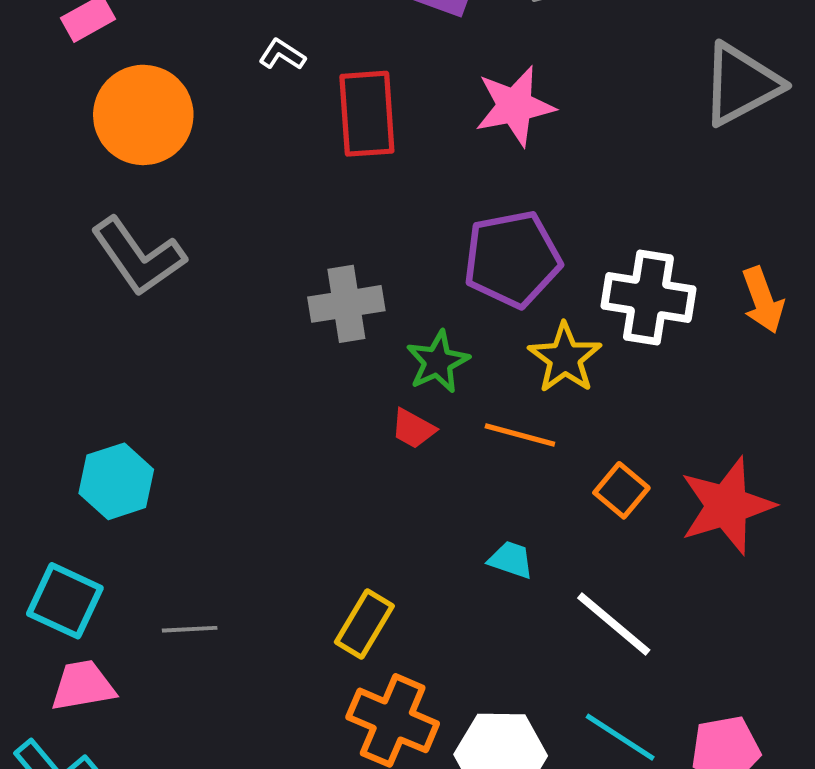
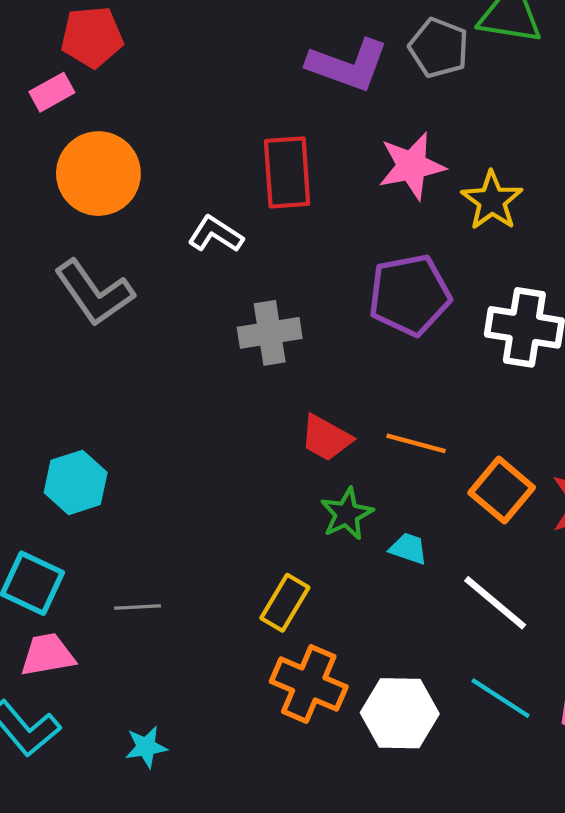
white L-shape: (282, 55) -> (216, 234), moved, size x1.4
yellow star: (565, 358) -> (492, 201), moved
green star: (438, 362) -> (347, 514), moved
red trapezoid: (413, 429) -> (326, 438), size x1.4
orange square: (621, 490) -> (502, 490), size x1.4

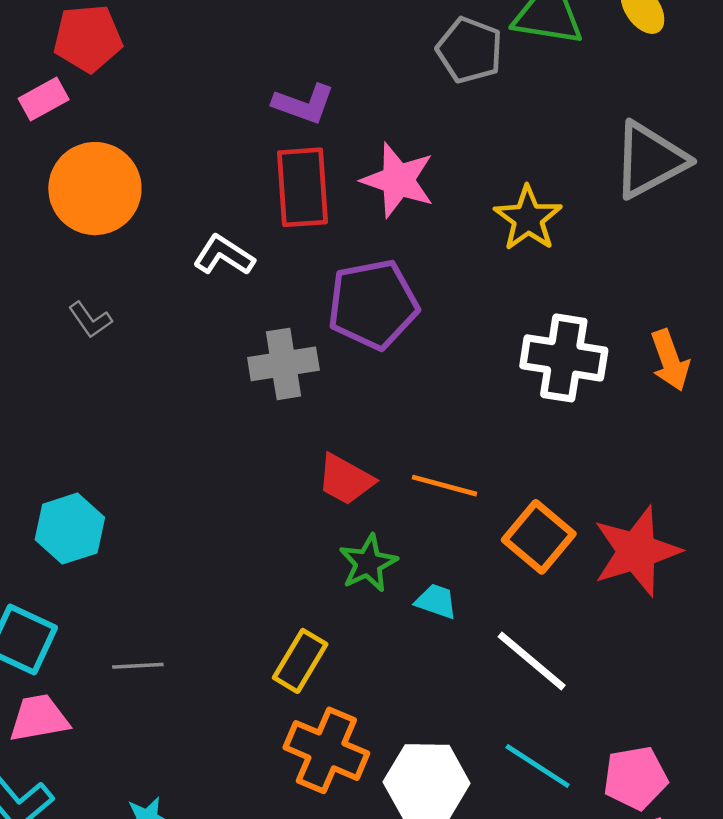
purple L-shape: (348, 65) -> (304, 104), moved, size x0.7
pink star: (412, 166) -> (398, 180), moved, turned 30
gray L-shape: (94, 293) -> (90, 320), size x0.5
purple pentagon: (410, 295) -> (373, 304), moved

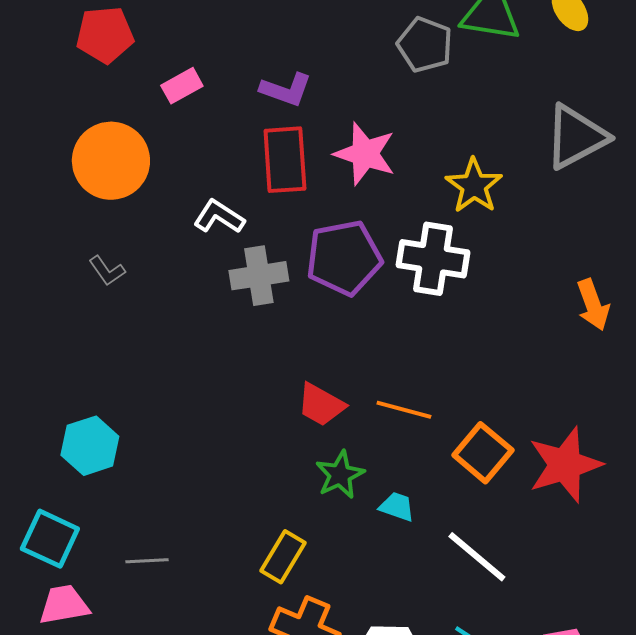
pink rectangle: (44, 99) -> (182, 86), moved
white cross: (564, 358) -> (433, 259), moved
gray cross: (283, 364) -> (259, 276), moved

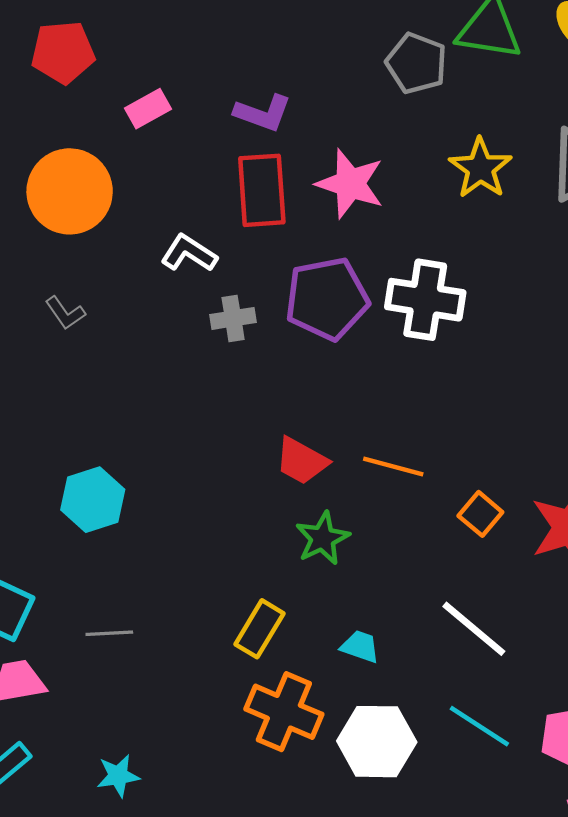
yellow star: (474, 186) -> (480, 168), moved
gray cross: (259, 276) -> (233, 318), size x0.7
cyan hexagon: (90, 446) -> (93, 500), moved
orange square: (483, 453) -> (480, 514), size x0.7
cyan trapezoid: (397, 507) -> (360, 647), moved

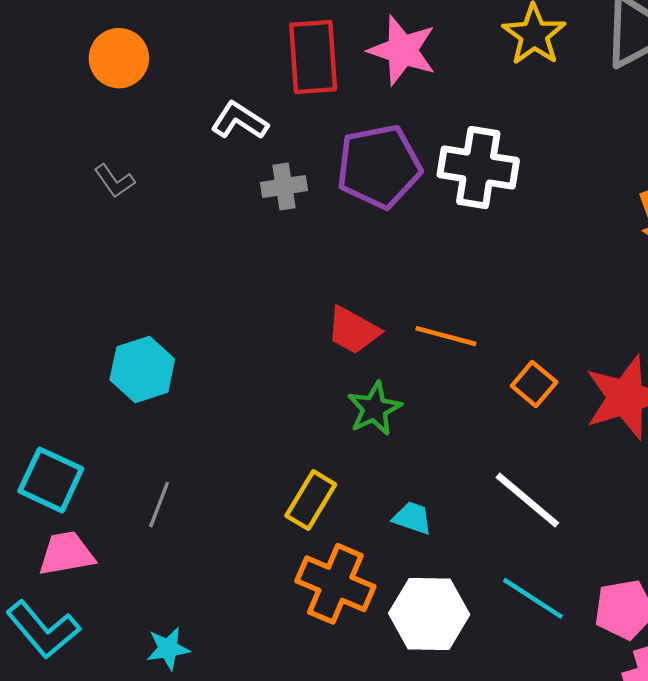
orange circle: (70, 191) -> (119, 58), size x0.7
gray line: (109, 633) -> (159, 505), turned -66

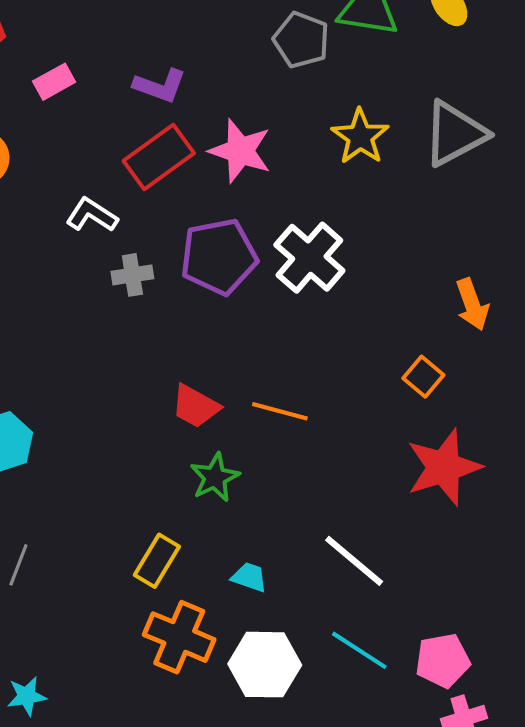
red rectangle: (313, 57) -> (159, 157), turned 58
white cross: (478, 168) -> (309, 258), turned 32
orange square: (534, 384) -> (423, 377), moved

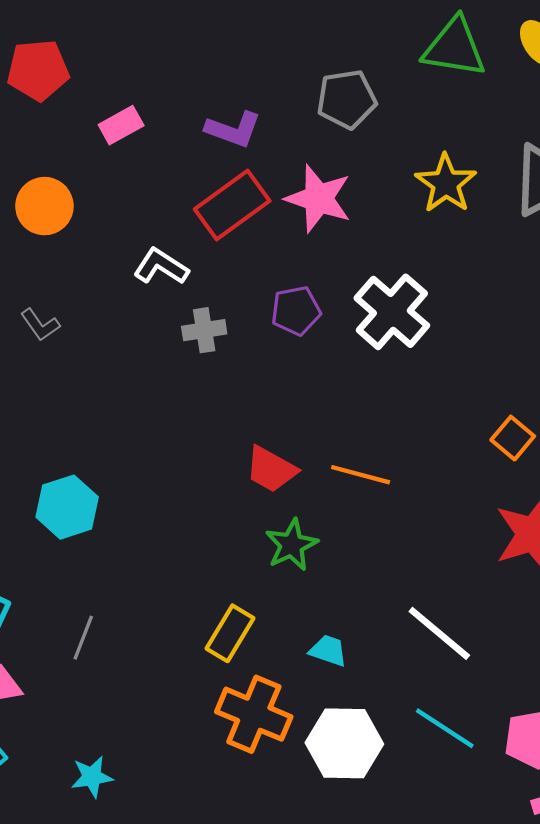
gray pentagon: (301, 40) -> (347, 99), moved, turned -30
purple pentagon: (219, 257) -> (296, 311), size x0.6

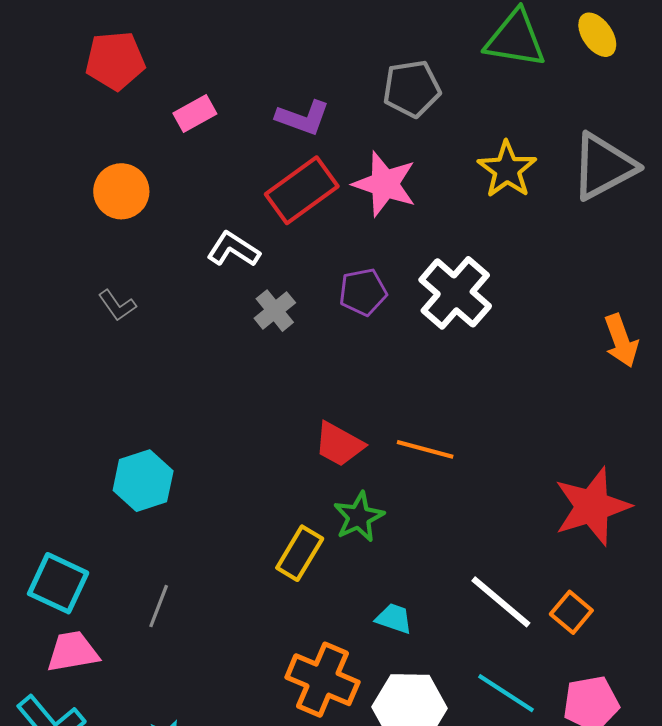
gray cross: (204, 330) -> (275, 311), turned -30
orange square: (513, 438) -> (571, 612), moved
yellow rectangle: (230, 633) -> (300, 553), moved

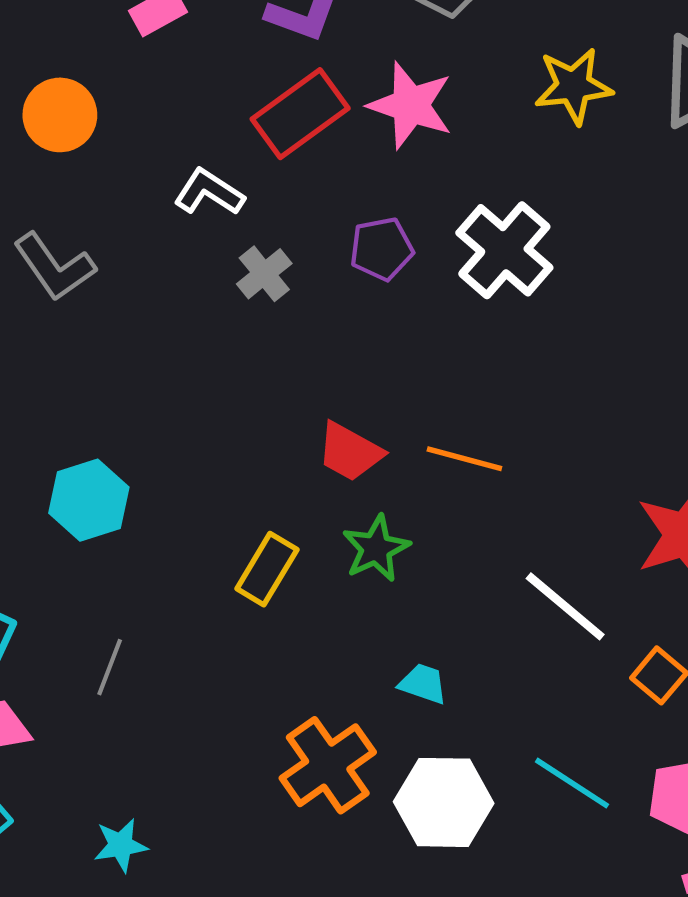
yellow star: (507, 170) -> (573, 86), turned 30
gray L-shape: (117, 305) -> (54, 267), size x1.6
yellow rectangle: (300, 553) -> (267, 569), moved
white line: (501, 602) -> (565, 606), moved
orange cross: (322, 680) -> (328, 765), turned 32

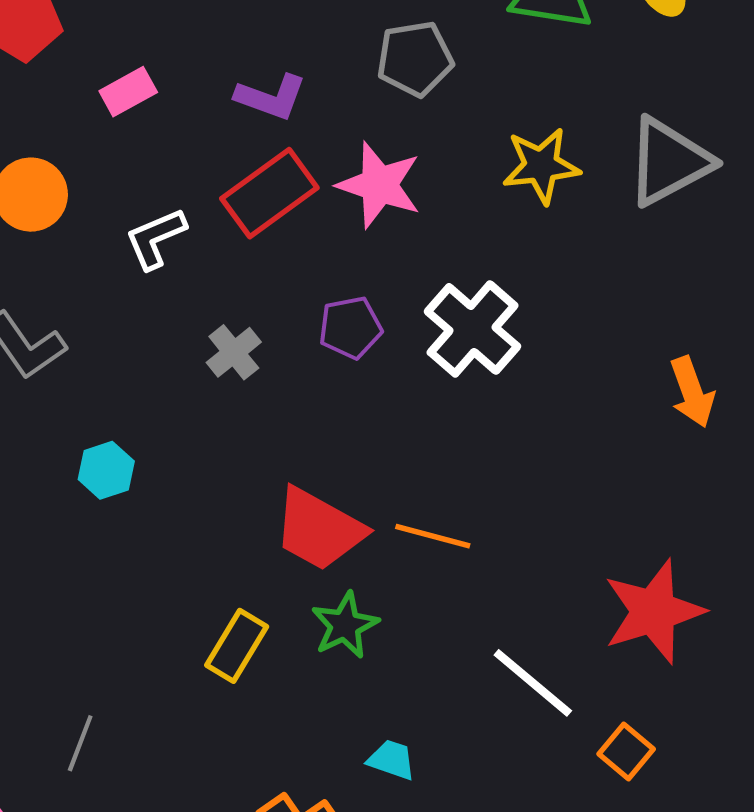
white L-shape: (209, 192) -> (156, 238), moved, turned -56
red trapezoid: (350, 452) -> (319, 529), size x1.4
cyan hexagon: (89, 500) -> (106, 470), moved, size x0.7

